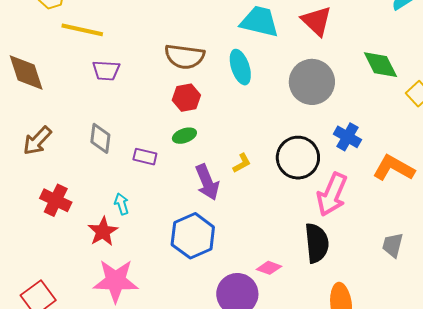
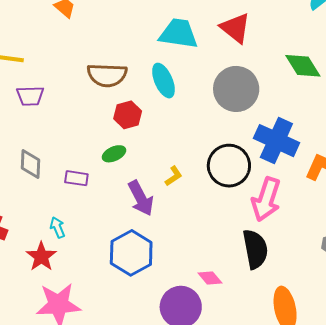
red hexagon: (186, 98) -> (128, 115), moved
blue cross: (347, 137) -> (276, 141), size x1.6
pink diamond: (269, 268) -> (210, 278), turned 35

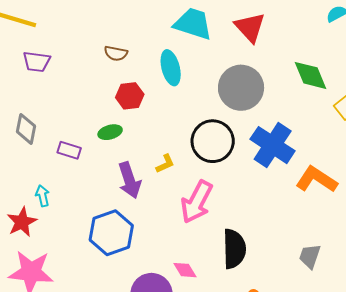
brown semicircle: (107, 75) -> (116, 53), size x0.6
black circle: (229, 166) -> (213, 141), moved
pink arrow: (266, 199) -> (197, 202), moved

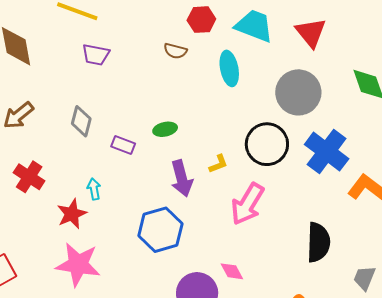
red hexagon: (130, 96) -> (201, 20), moved
black semicircle: (234, 249) -> (318, 242), moved
gray trapezoid: (310, 256) -> (364, 278), moved

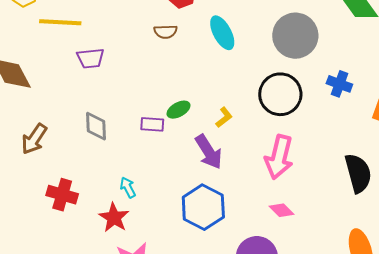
purple rectangle: (123, 145) -> (152, 124), moved
blue cross: (327, 152) -> (339, 84), size x0.6
yellow L-shape: (218, 164) -> (224, 117), moved
pink diamond: (232, 271) -> (282, 210), moved

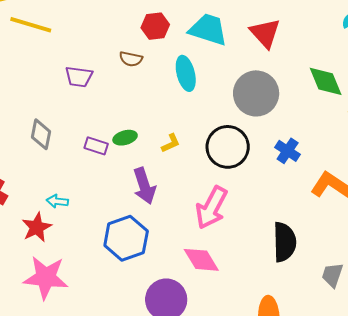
purple trapezoid: (91, 58) -> (79, 77), moved
yellow L-shape: (224, 117) -> (171, 143), moved
cyan arrow: (128, 187) -> (57, 201), turned -70
pink diamond: (282, 210) -> (201, 260), size x1.5

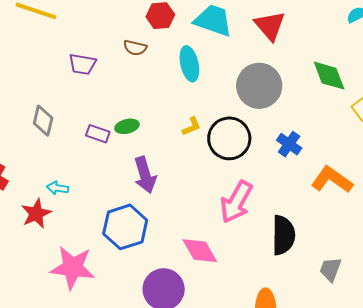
yellow L-shape: (171, 143) -> (191, 127), moved
pink arrow: (212, 208) -> (236, 202), moved
pink star: (46, 277) -> (73, 268), moved

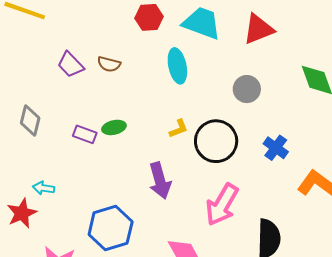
red triangle: (270, 26) -> (258, 29), turned 48
brown semicircle: (135, 48) -> (109, 64), moved
purple trapezoid: (83, 64) -> (70, 65), turned 36
gray circle: (259, 86) -> (247, 89), size x0.6
purple arrow: (145, 175) -> (160, 181), moved

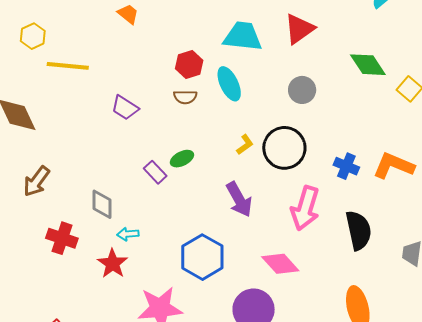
red hexagon: (149, 17) -> (189, 64), moved
brown semicircle: (109, 64) -> (185, 97), moved
gray diamond: (30, 120) -> (102, 204), moved
purple rectangle: (85, 134) -> (155, 172), turned 40
blue cross: (276, 148) -> (346, 166), moved

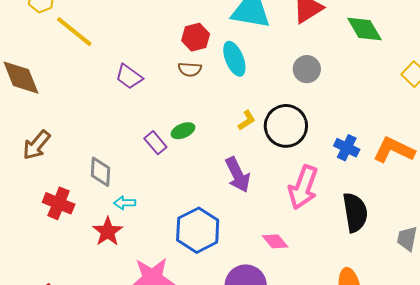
green diamond: (368, 65) -> (364, 29), moved
yellow line: (68, 66) -> (74, 32), turned 30
pink diamond: (280, 264) -> (275, 241), size x0.7

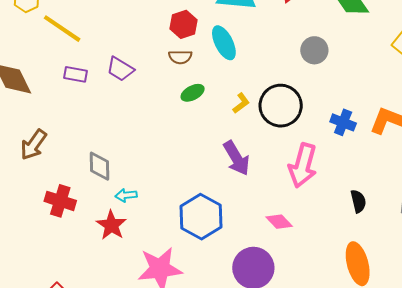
gray circle: (307, 69) -> (314, 50), moved
green ellipse: (183, 131) -> (193, 93), moved
purple rectangle: (155, 143) -> (76, 74), moved, turned -35
black semicircle: (355, 212) -> (358, 201), moved, size x0.6

